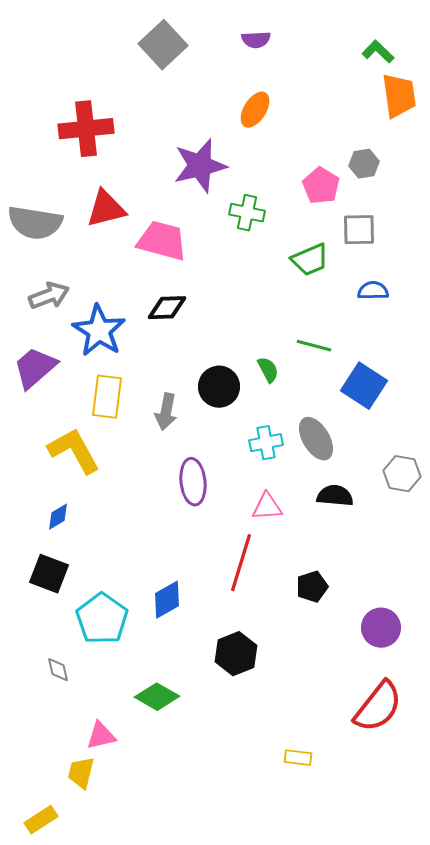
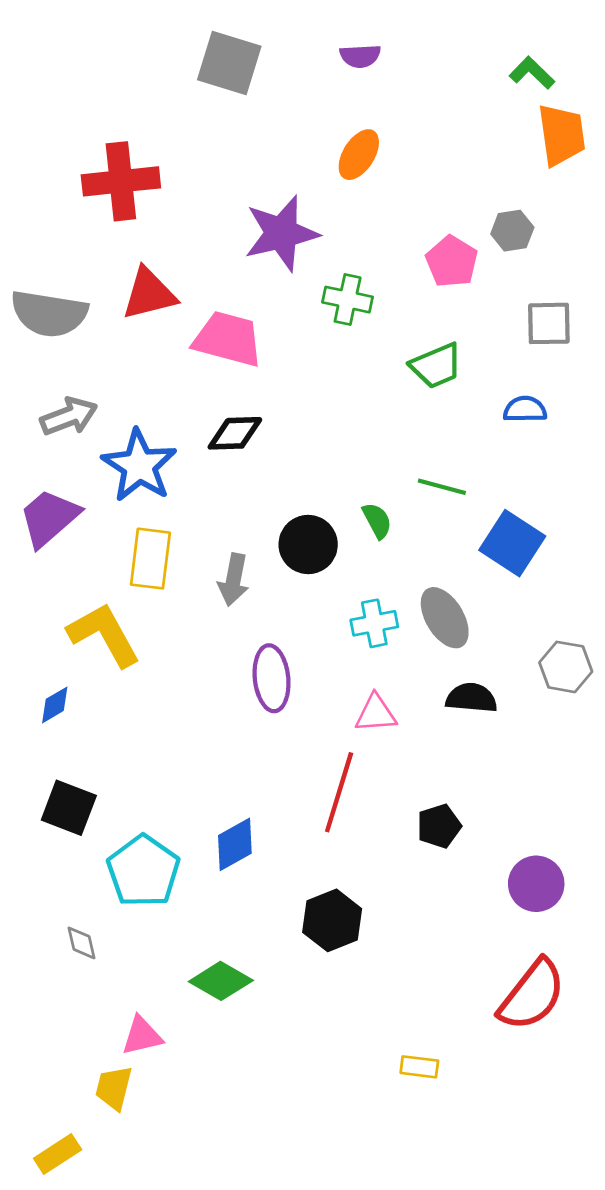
gray square: (163, 45) -> (229, 63), turned -30
gray square: (359, 230) -> (549, 323), moved
blue diamond: (58, 517) -> (55, 705), moved

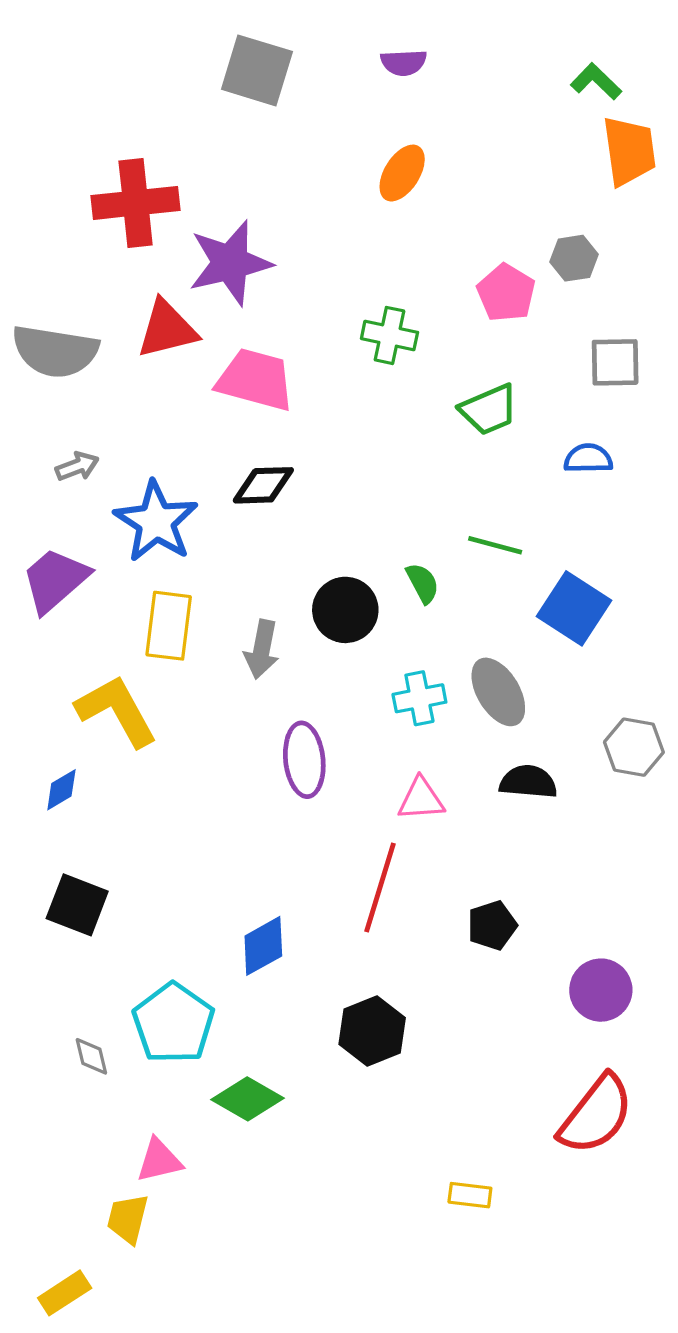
purple star: (281, 233) -> (230, 263), moved
gray arrow: (69, 416) -> (77, 466), size x0.7
cyan pentagon: (143, 871) -> (173, 1023), moved

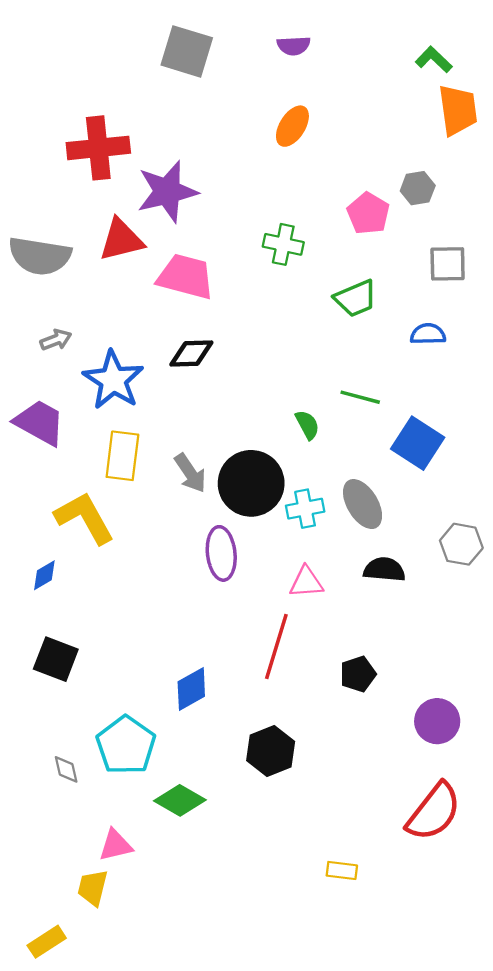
purple trapezoid: (55, 580) -> (40, 422), turned 70
black circle: (345, 610) -> (251, 483), moved, size x1.4
gray arrow: (262, 649) -> (190, 473), turned -45

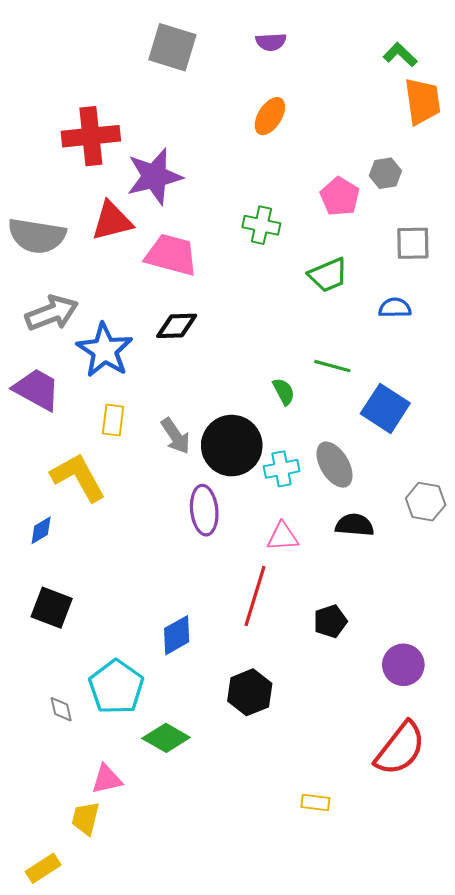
gray arrow: (56, 340) -> (52, 313), size x1.8
yellow rectangle: (122, 456) -> (113, 420), size x0.7

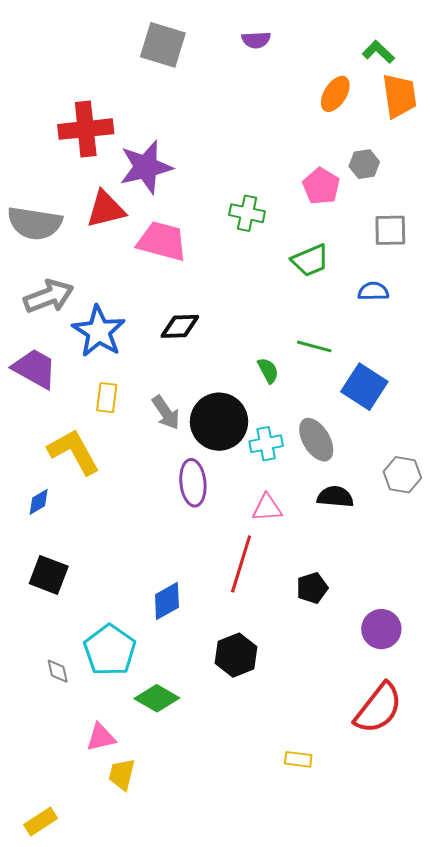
orange ellipse: (270, 116) -> (335, 94), moved
black diamond: (177, 326) -> (180, 326), moved
yellow trapezoid: (86, 818) -> (122, 774), moved

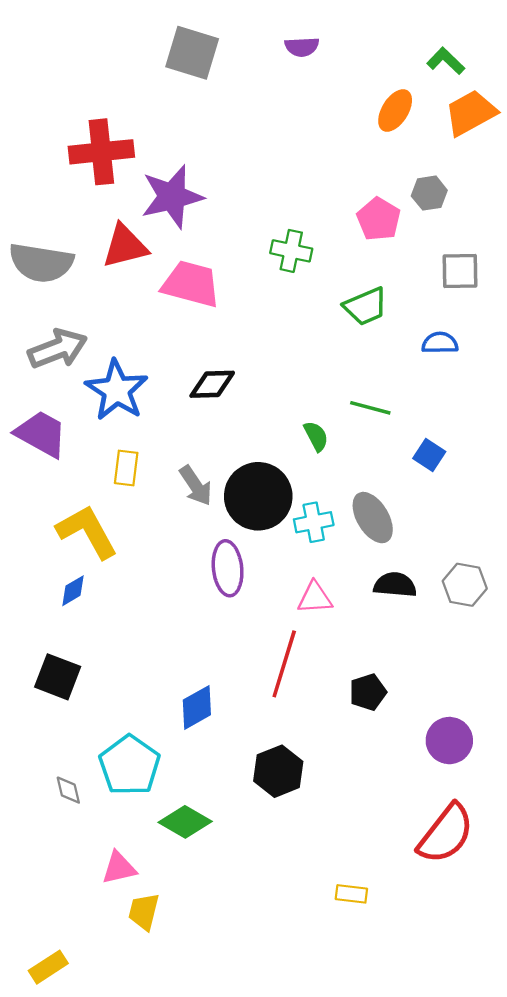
orange trapezoid: (399, 96) -> (471, 113), turned -111
blue square: (364, 387) -> (429, 455), size x0.6
gray hexagon: (402, 475) -> (465, 585), moved
blue diamond: (39, 502) -> (73, 591), moved

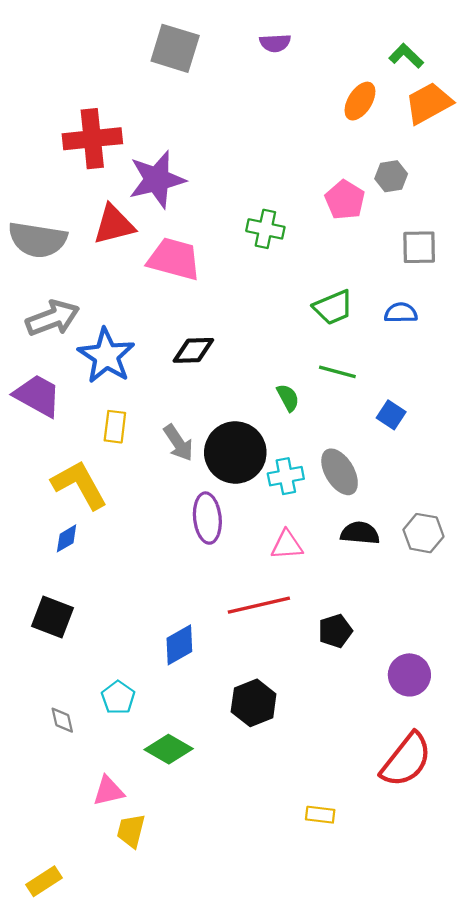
green trapezoid: (366, 306) -> (333, 307), moved
red line: (284, 664) -> (259, 605), turned 60
cyan pentagon: (130, 765) -> (118, 698), size x0.6

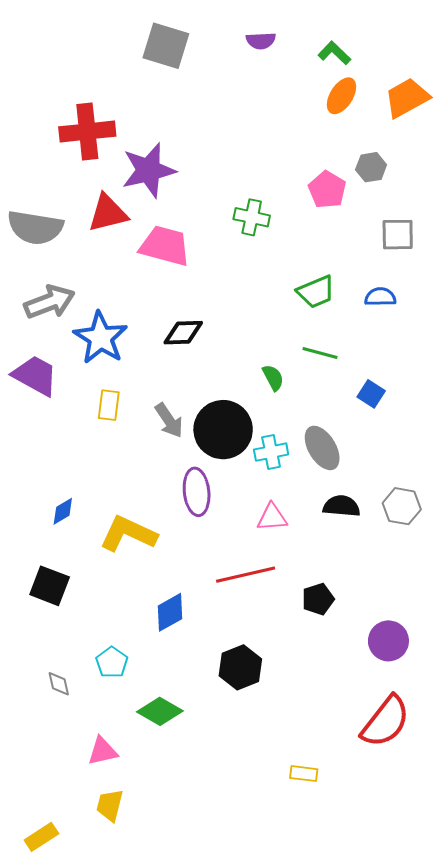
green L-shape: (406, 56) -> (334, 53), moved
yellow L-shape: (79, 485) -> (128, 534), moved, turned -36
yellow trapezoid: (131, 831) -> (110, 805), moved

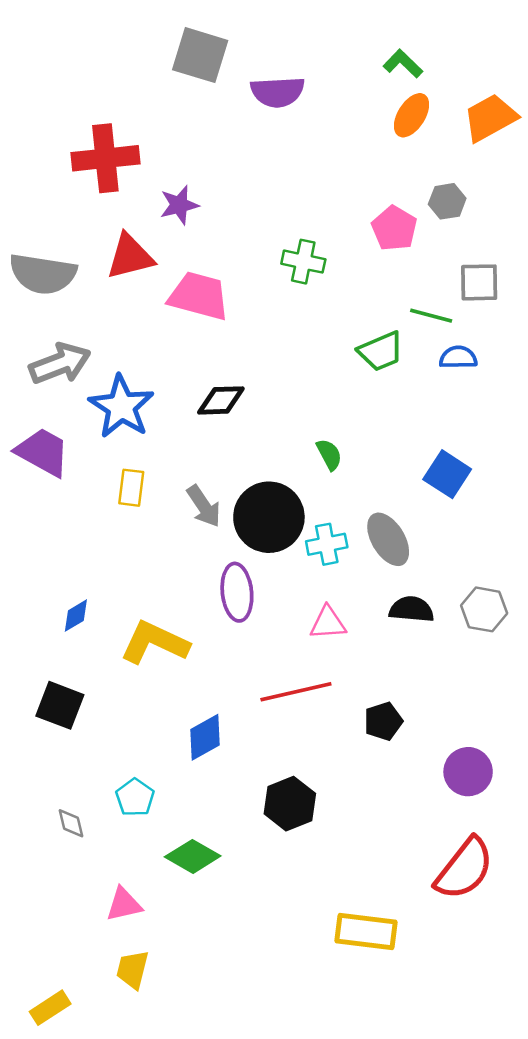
purple semicircle: (261, 41) -> (278, 92), moved, size x1.5
purple star: (149, 170) -> (179, 205), size x0.6
green line: (320, 353) -> (431, 316), moved
blue square: (371, 394) -> (447, 474), size x1.4
yellow rectangle: (304, 774) -> (366, 931), size x1.8

